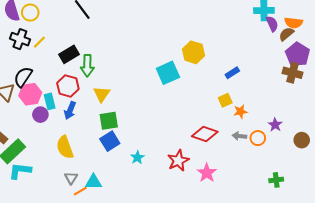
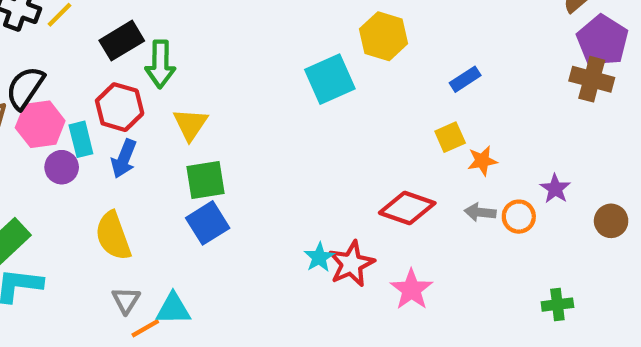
cyan star: (137, 157) -> (319, 257), moved

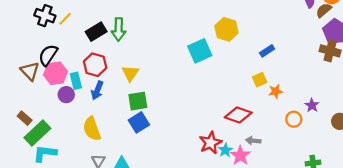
green arrow: (160, 64) -> (119, 29), moved
gray arrow: (480, 212) -> (253, 141), moved
cyan star: (319, 257) -> (225, 150), moved

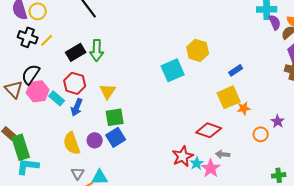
yellow square: (260, 80) -> (229, 97), size x1.6
cyan rectangle: (76, 81) -> (57, 98), turned -35
purple circle: (66, 95) -> (95, 140), moved
green rectangle: (37, 133) -> (21, 147), turned -65

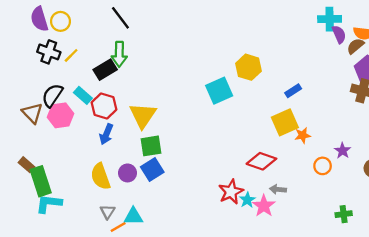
green arrow: (97, 50) -> (119, 54), moved
yellow triangle: (108, 91) -> (143, 115), size x1.4
cyan rectangle: (57, 98) -> (83, 95), moved

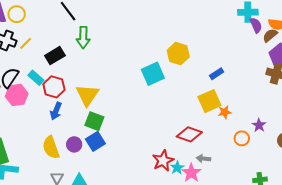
green arrow: (119, 54) -> (83, 37), moved
green square: (151, 146) -> (94, 121), turned 30

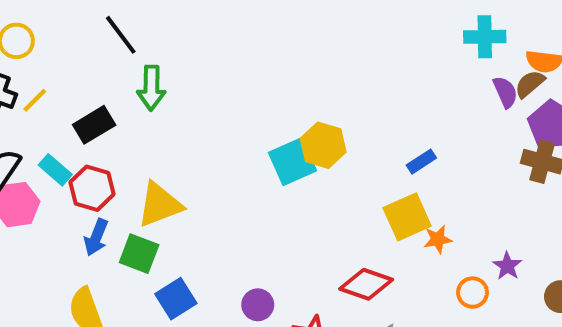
purple semicircle: (256, 25) -> (505, 92), moved
yellow hexagon: (178, 54) -> (323, 145), moved
yellow triangle: (87, 95) -> (160, 205), turned 35
green square: (94, 121) -> (139, 254), moved
purple circle: (74, 144) -> (258, 305), moved

